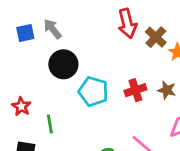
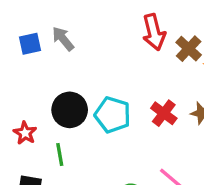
black circle: (63, 64) -> (70, 110), moved
red cross: (135, 90) -> (164, 113), turned -35

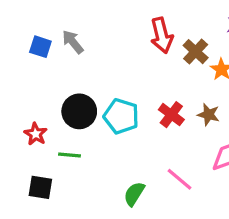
blue square: (30, 44) -> (40, 47), turned 30
green line: (60, 154) -> (70, 155), turned -75

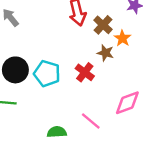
brown star: (209, 115) -> (105, 53), moved
green semicircle: (134, 194) -> (57, 132), turned 54

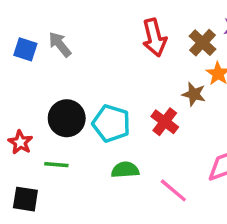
brown cross: (103, 25) -> (202, 43), moved
green semicircle: (57, 132) -> (125, 170), moved

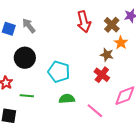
black circle: (67, 118) -> (25, 58), moved
red cross: (165, 122) -> (102, 75), moved

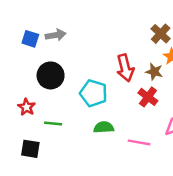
red arrow: (84, 22) -> (125, 68), moved
gray arrow: (29, 26) -> (56, 35), turned 119
pink line: (95, 111) -> (139, 142), turned -30

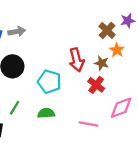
green line: (53, 124) -> (15, 108), turned -64
green semicircle: (104, 127) -> (46, 113), moved

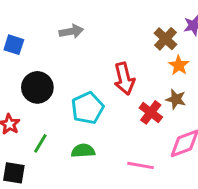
gray arrow: (17, 32) -> (71, 31), moved
brown star: (102, 63) -> (176, 99), moved
cyan pentagon: (49, 82) -> (87, 108), turned 30

